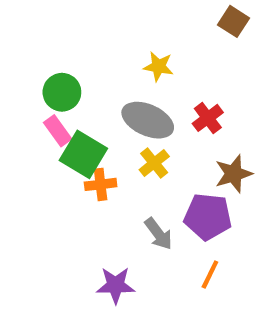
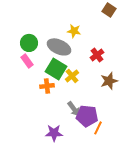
gray ellipse: (148, 120) -> (59, 47), moved
green square: (83, 154) -> (56, 69), moved
purple pentagon: (208, 217) -> (87, 116), moved

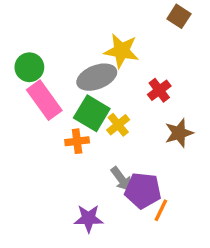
yellow star: (74, 31) -> (121, 51), size x1.5
green circle: (29, 43) -> (29, 67), moved
gray ellipse: (59, 47) -> (97, 77), turned -45
pink rectangle: (27, 61) -> (44, 100), size x1.6

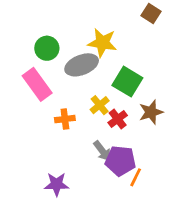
green circle: (29, 67) -> (47, 48), moved
red cross: (159, 90) -> (118, 119), moved
green square: (92, 113) -> (127, 82), moved
purple star: (89, 218) -> (57, 184), moved

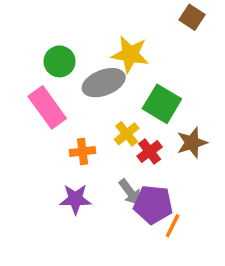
purple star: (57, 184) -> (75, 199), moved

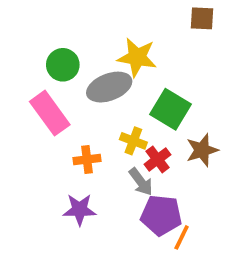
brown square: (192, 17) -> (202, 18), turned -30
yellow cross: (127, 134) -> (133, 141), turned -30
gray arrow: (130, 192) -> (141, 182), moved

